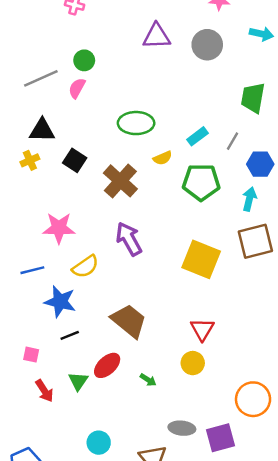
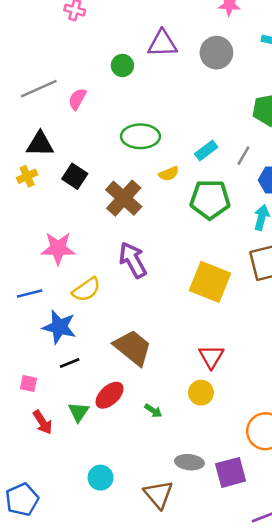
green circle: (84, 60) -> (122, 65), moved

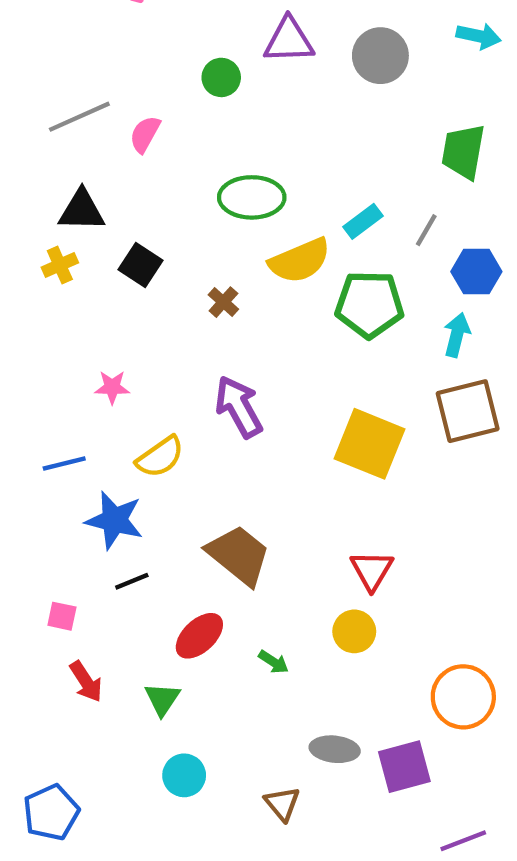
yellow semicircle: (169, 174) -> (300, 261), size x1.8
brown cross: (124, 198) -> (223, 302), size x0.5
pink star: (58, 248) -> (112, 387), size x0.6
green triangle: (79, 412) -> (162, 699), moved
brown triangle: (158, 494) -> (282, 804), size x0.7

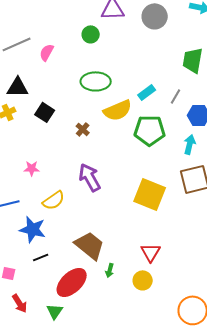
green circle: (221, 77) -> (91, 34), moved
red ellipse: (199, 636) -> (72, 282), size x1.4
green arrow: (274, 662) -> (110, 270), moved, turned 72

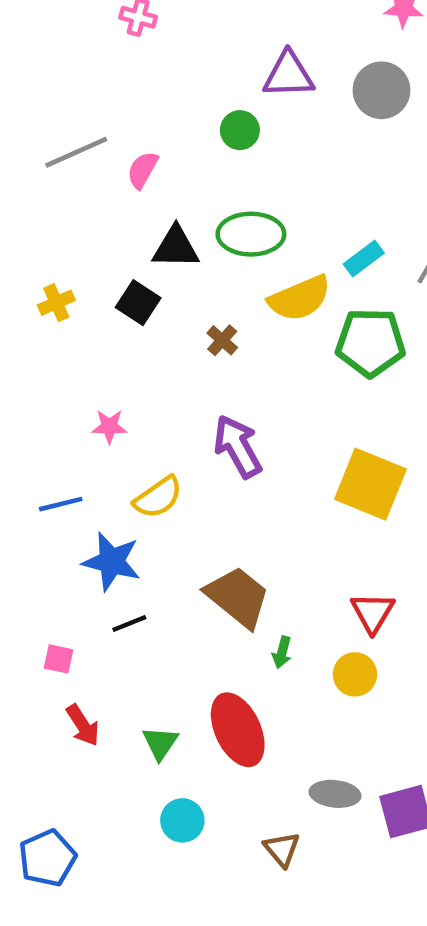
black triangle: (18, 87) -> (176, 247), moved
red ellipse: (72, 282) -> (238, 730), moved, turned -72

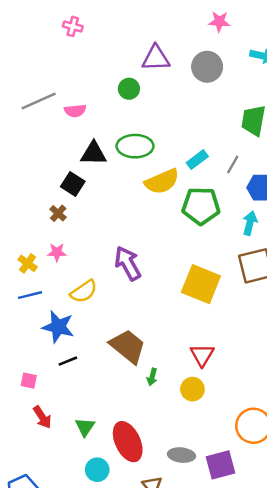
pink semicircle: (143, 170) -> (75, 111), turned -125
yellow cross: (56, 303) -> (28, 263), moved, turned -30
brown cross: (222, 340) -> (58, 213), moved
red ellipse: (238, 730) -> (128, 442), moved

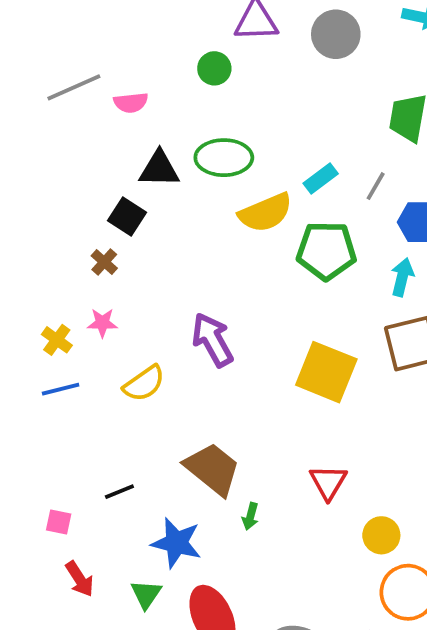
blue star: (58, 327) -> (176, 543), moved
yellow circle: (192, 389) -> (381, 535), moved

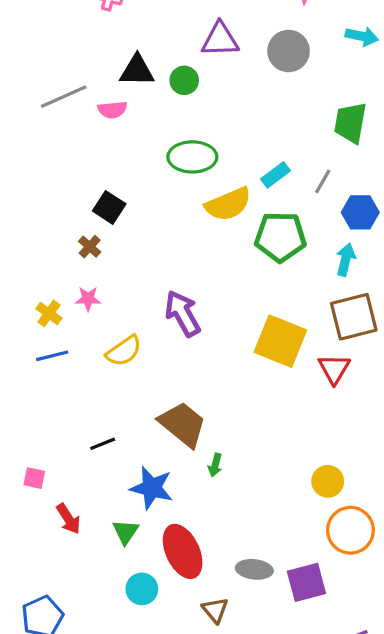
black triangle: (159, 169) -> (137, 71), moved
red triangle: (328, 482) -> (334, 369), moved
pink square: (59, 522) -> (34, 478), moved

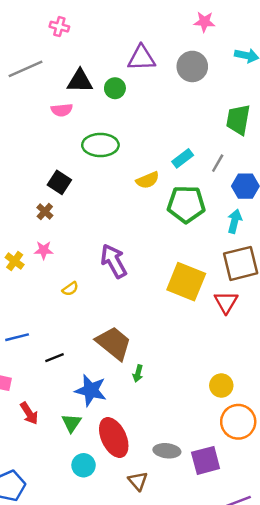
gray line: (64, 97) -> (26, 69), moved
green ellipse: (192, 157) -> (100, 145), moved
yellow semicircle: (228, 204) -> (148, 180), size x0.7
yellow semicircle: (124, 351) -> (70, 289), size x0.6
blue line: (52, 356) -> (17, 337), moved

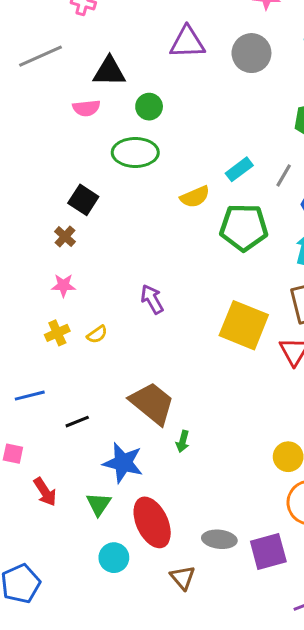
green circle: (115, 88) -> (149, 107), moved
yellow cross: (15, 261) -> (57, 333), moved, turned 30
purple arrow: (114, 261) -> (152, 299), size x0.7

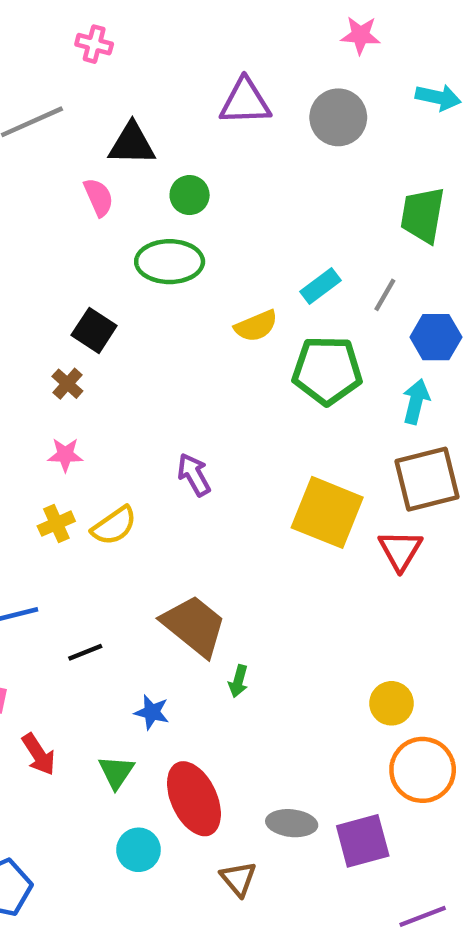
pink semicircle: (86, 108) -> (99, 197), turned -108
yellow semicircle: (97, 334) -> (114, 526), size x1.5
blue star: (123, 463) -> (152, 712), size x0.6

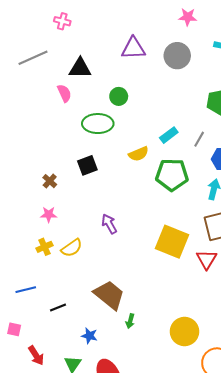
green circle: (190, 195) -> (119, 96), moved
black square: (94, 330) -> (87, 165), moved, turned 36
yellow circle: (392, 703) -> (185, 331), moved, size x1.4

